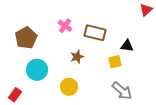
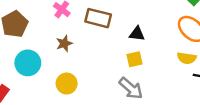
brown star: (77, 57) -> (64, 44), moved
yellow square: (115, 62) -> (135, 59), moved

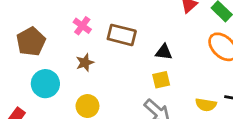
yellow semicircle: (187, 58) -> (206, 105), moved

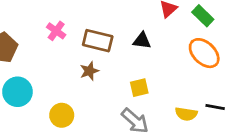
black triangle: (164, 52) -> (142, 41), moved
brown star: (85, 63) -> (89, 71), moved

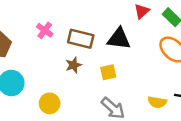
black triangle: (142, 41) -> (119, 39), size x1.5
yellow square: (139, 88) -> (108, 72), moved

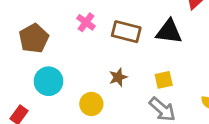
brown star: (73, 65) -> (118, 77), moved
yellow square: (108, 72) -> (164, 80), moved

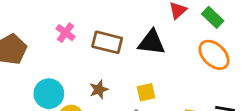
cyan circle: (48, 81) -> (49, 94), moved

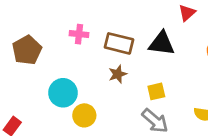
pink cross: (65, 33) -> (79, 34), turned -30
brown star: (99, 89) -> (118, 74), moved

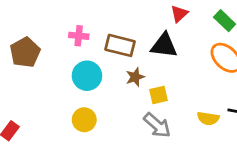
red triangle: (187, 13) -> (179, 14), moved
brown star: (118, 74) -> (135, 77), moved
cyan circle: (63, 93) -> (87, 76), moved

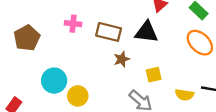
cyan circle: (87, 76) -> (54, 81), moved
yellow square: (159, 95) -> (154, 75), moved

